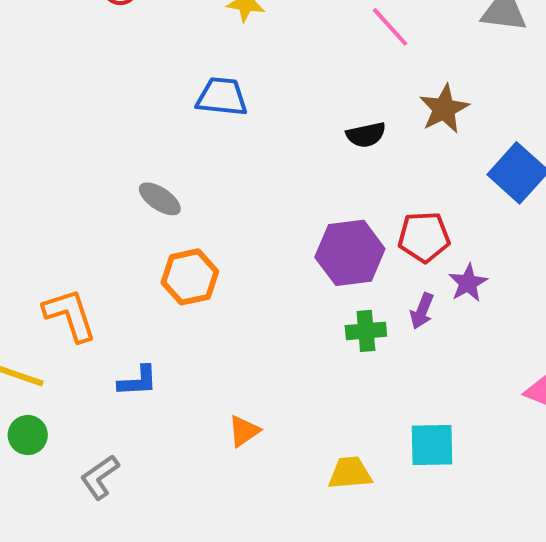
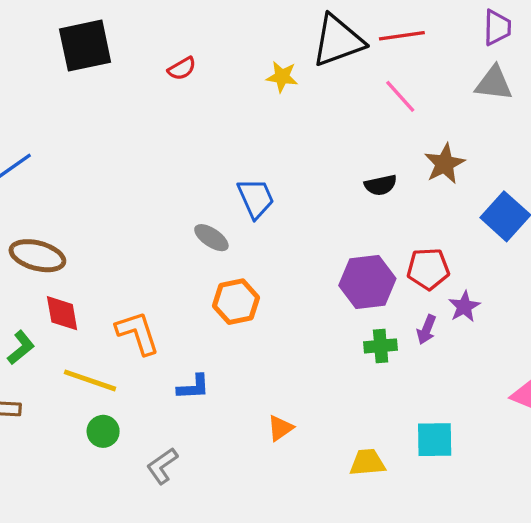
blue trapezoid: (222, 97) -> (256, 198), moved, turned 60

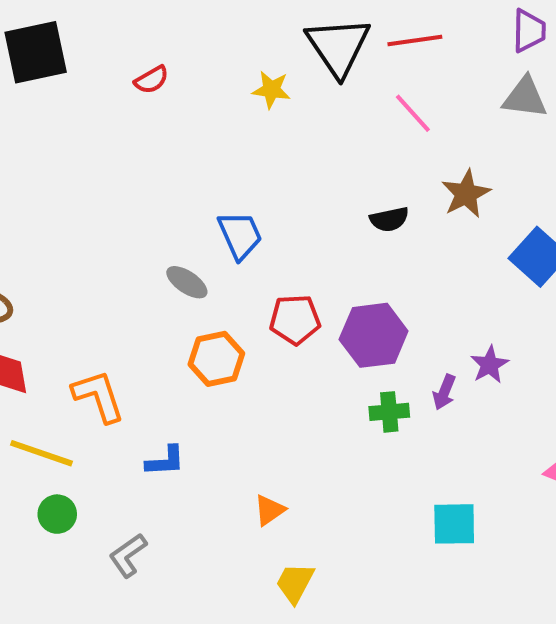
black triangle: (338, 41) -> (338, 46), turned -44
red pentagon: (428, 269) -> (295, 320), moved
yellow trapezoid: (367, 463) -> (295, 583), moved, turned -57

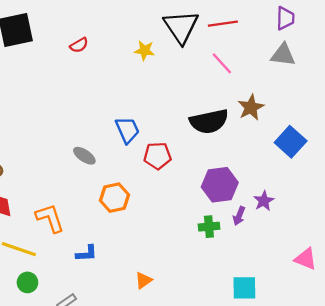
black semicircle: (389, 219) -> (209, 121), size x1.8
gray ellipse: (187, 282) -> (84, 156), moved
red pentagon: (295, 320) -> (157, 156), moved
purple hexagon: (374, 335) -> (220, 185), moved

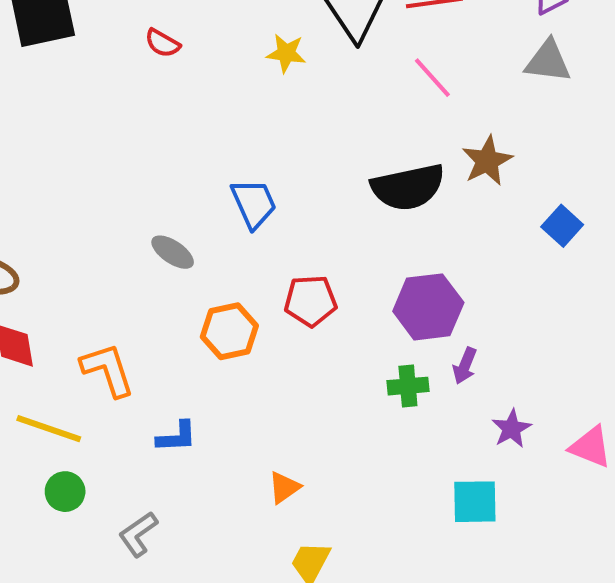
red semicircle: (79, 45) -> (162, 43), turned 60
blue square: (291, 142) -> (562, 226), size x0.7
red pentagon: (157, 156) -> (311, 301), moved
purple star: (264, 201) -> (511, 429), moved

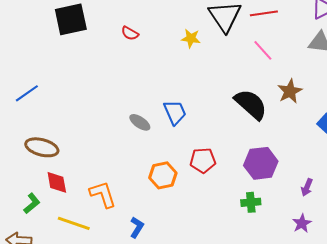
black semicircle: (408, 187) -> (251, 104), turned -126
gray ellipse: (173, 252) -> (140, 122), moved
purple arrow: (465, 366) -> (307, 187), moved
blue L-shape: (177, 437) -> (137, 227), turned -55

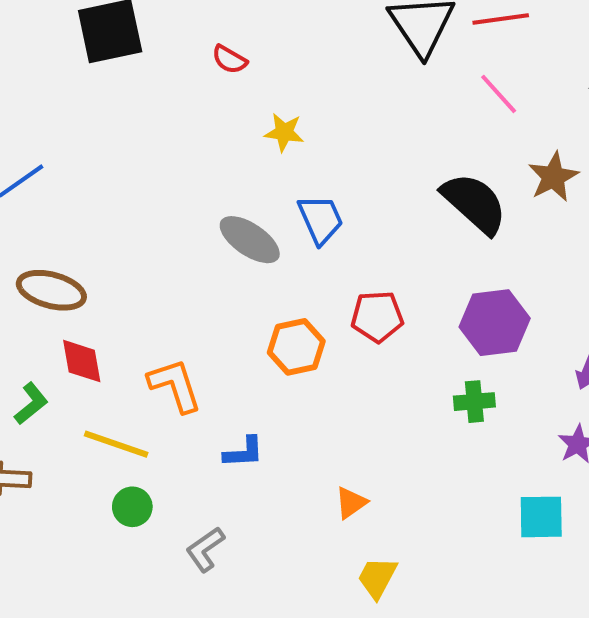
yellow star: (191, 38) -> (284, 132), moved
gray ellipse: (140, 122) -> (250, 240), size x1.4
blue L-shape: (137, 227) -> (244, 452), turned 55

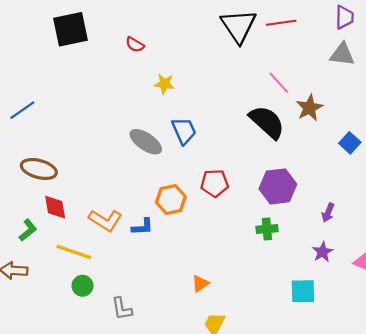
pink line: (499, 94) -> (279, 83), moved
orange L-shape: (175, 385) -> (105, 220), turned 140
blue L-shape: (244, 452) -> (143, 227), moved
gray L-shape: (205, 549) -> (122, 309), turned -65

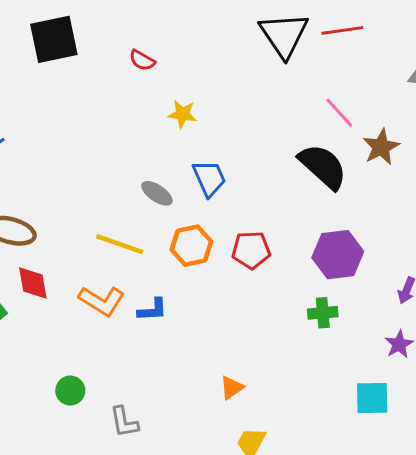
gray ellipse: (146, 142) -> (157, 193), size x0.7
orange hexagon: (171, 200) -> (191, 246), moved
yellow line: (74, 252) -> (120, 244), moved

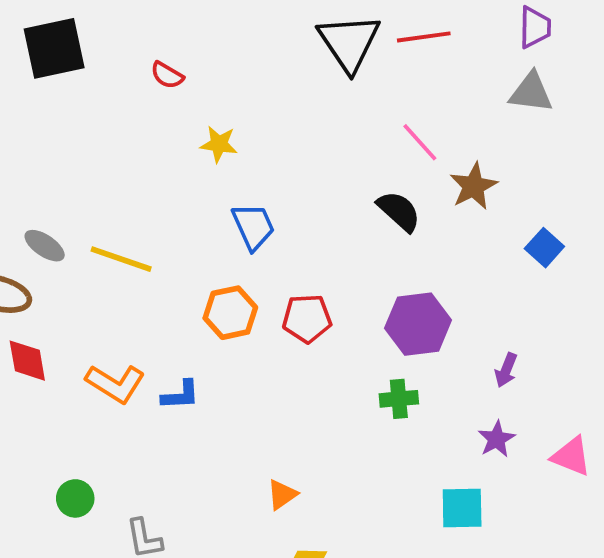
black semicircle: (323, 166) -> (399, 211), size x0.7
gray ellipse: (157, 193) -> (45, 246), moved
yellow line: (120, 244) -> (121, 259), moved

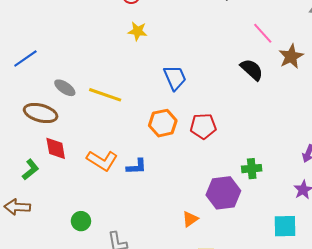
yellow star: (219, 144) -> (138, 31), moved
purple hexagon: (418, 324) -> (223, 193), moved

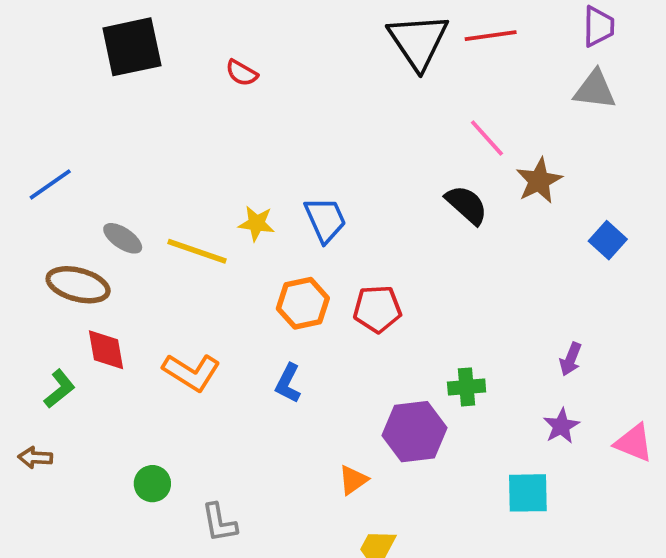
yellow star: (138, 31) -> (256, 223), moved
blue L-shape: (137, 167) -> (288, 383), moved, turned 120
brown arrow: (17, 207) -> (35, 458), size x0.7

